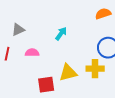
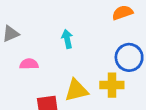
cyan arrow: (61, 34) -> (67, 39), turned -48

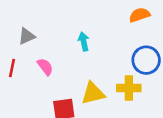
pink semicircle: (29, 64) -> (45, 67), turned 54

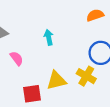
yellow cross: (129, 88) -> (86, 76), turned 30

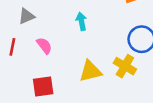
red square: (32, 94) -> (43, 87), moved

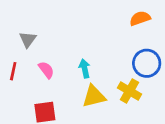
gray triangle: (26, 16) -> (28, 39), turned -30
cyan arrow: (81, 21) -> (85, 69), moved

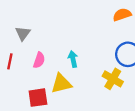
pink semicircle: (46, 70) -> (39, 60), turned 56
yellow triangle: (94, 96) -> (61, 84), moved

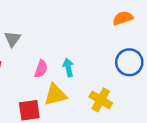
pink semicircle: (39, 60) -> (41, 69), moved
yellow cross: (113, 79) -> (101, 100), moved

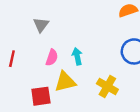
gray triangle: (12, 39) -> (41, 25), moved

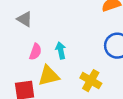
gray triangle: (41, 25) -> (25, 19), turned -35

